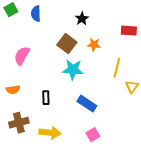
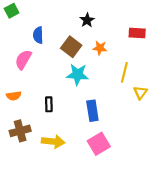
blue semicircle: (36, 14) -> (38, 35), moved
blue rectangle: (87, 104) -> (92, 111), turned 48
pink square: (93, 135) -> (99, 144), size x1.5

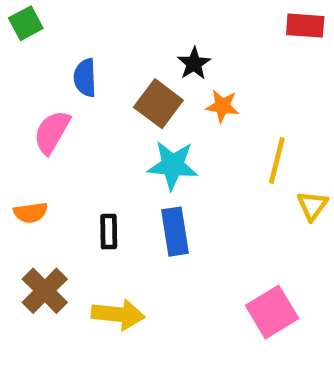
black star: (87, 20) -> (194, 63), moved
red rectangle: (137, 33) -> (305, 26), moved
blue rectangle: (92, 111) -> (175, 232), moved
brown cross: (20, 131) -> (45, 291), turned -30
pink square: (99, 144) -> (272, 312), moved

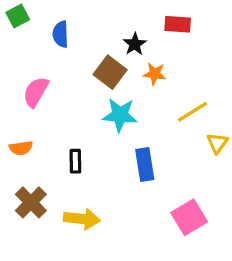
red rectangle: (305, 26) -> (178, 24), moved
blue semicircle: (85, 78) -> (61, 34), moved
yellow line: (277, 161) -> (192, 112), turned 44
blue rectangle: (175, 232) -> (145, 164), moved

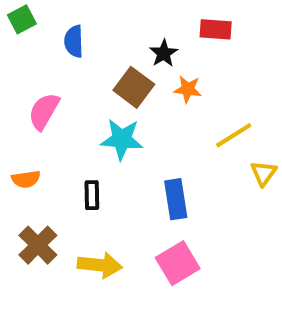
cyan star: (120, 115) -> (122, 139), moved
pink square: (189, 217) -> (178, 263), moved

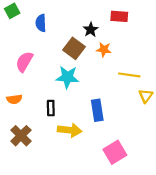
yellow line: (234, 135) -> (129, 75), turned 40
pink square: (178, 263) -> (115, 152), moved
yellow arrow: (100, 265) -> (70, 130), moved

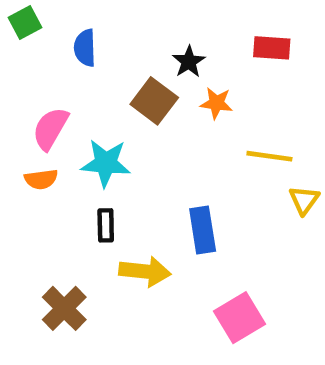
red rectangle: (119, 16) -> (272, 48), moved
cyan star: (67, 77) -> (106, 163), moved
orange semicircle: (14, 99) -> (41, 179), moved
brown cross: (21, 136) -> (64, 308), moved

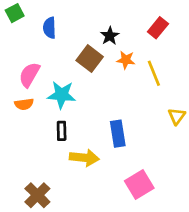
red rectangle: (272, 48) -> (158, 28), turned -55
yellow line: (269, 156) -> (154, 73), moved, turned 60
brown cross: (64, 308) -> (37, 195), moved

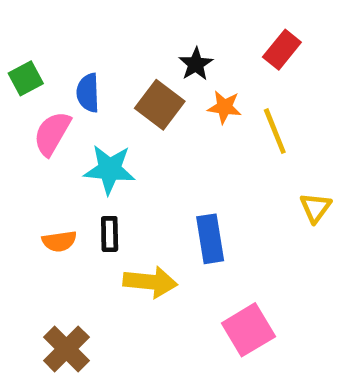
green square: (15, 13) -> (26, 78), moved
blue semicircle: (49, 28) -> (88, 93), moved
orange semicircle: (24, 104) -> (59, 241), moved

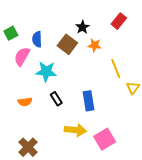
yellow line: (275, 131) -> (116, 68), moved
black rectangle: (110, 234) -> (56, 99), moved, turned -32
yellow arrow: (150, 282) -> (75, 130), moved

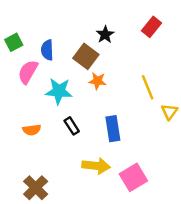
orange star: (95, 45) -> (97, 81), moved

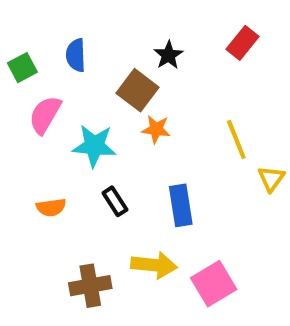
blue semicircle: (47, 50) -> (76, 55), moved
brown cross: (36, 188) -> (90, 286), moved, turned 35

